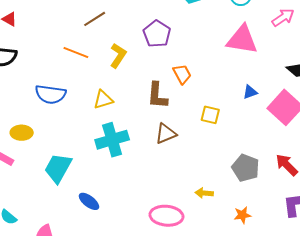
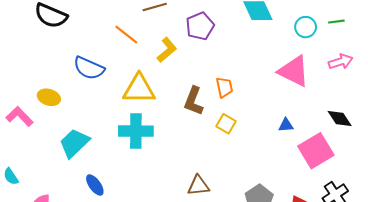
purple pentagon: (157, 34) -> (200, 26), moved
yellow triangle: (103, 100) -> (139, 89), size x1.6
yellow square: (210, 115) -> (226, 124), moved
brown triangle: (166, 134) -> (198, 186), moved

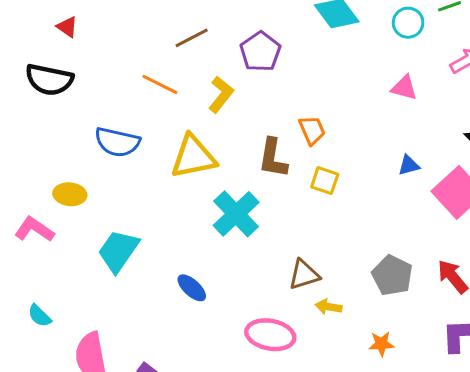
pink triangle: (294, 71) -> (404, 88), size x0.6
cyan cross: (136, 131) -> (236, 214), moved, turned -32
blue ellipse: (95, 185) -> (192, 288), moved

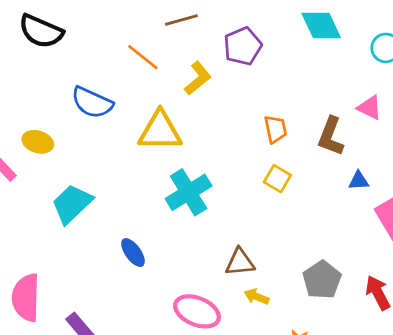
brown L-shape: (273, 158) -> (331, 136), moved

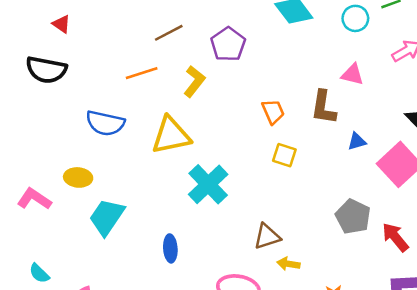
orange line: (143, 57) -> (142, 73), turned -44
yellow ellipse: (38, 142) -> (78, 177), moved
blue ellipse: (133, 253) -> (170, 248), turned 44
gray pentagon: (322, 280) -> (353, 217), moved

